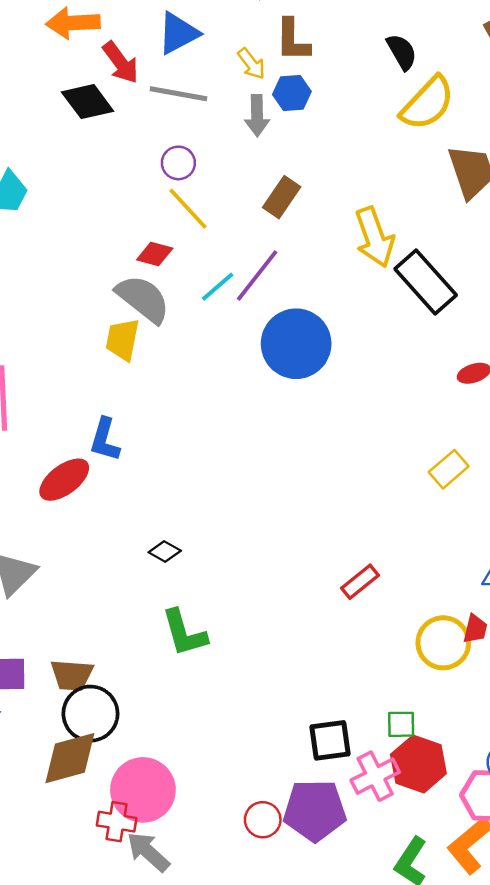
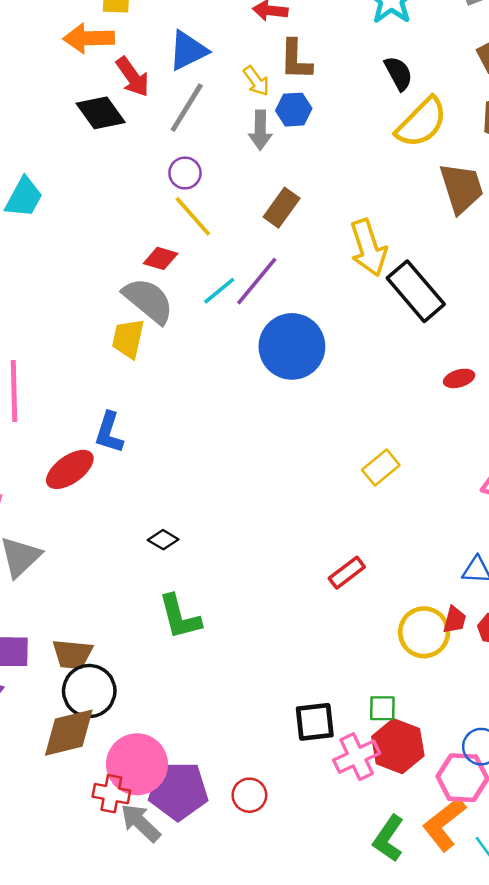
gray line: (179, 94) -> (187, 108), turned -70
yellow rectangle: (449, 469) -> (381, 468), moved
purple pentagon: (315, 810) -> (178, 791), moved

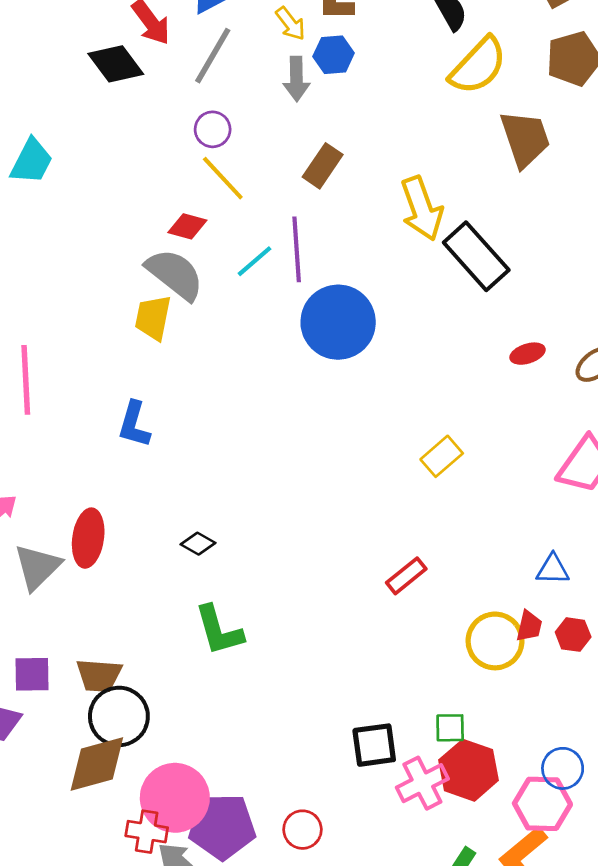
purple line: (257, 281) -> (297, 249), turned -42
red ellipse: (70, 469) -> (88, 538), moved, turned -45

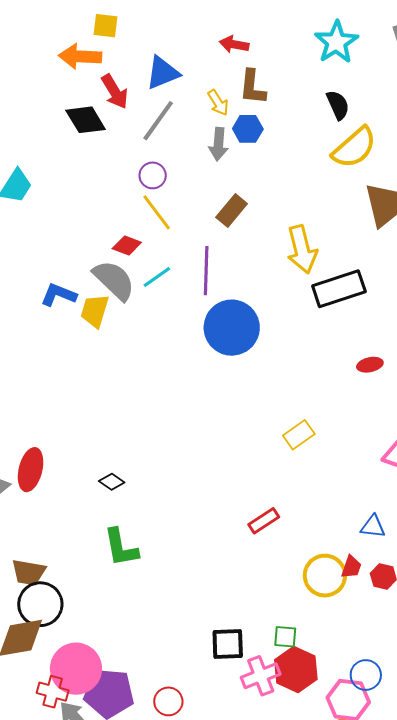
black rectangle: (476, 256) -> (339, 289), turned -72
cyan line: (255, 261) -> (157, 277), moved
blue L-shape: (134, 424) -> (59, 295), moved, turned 90

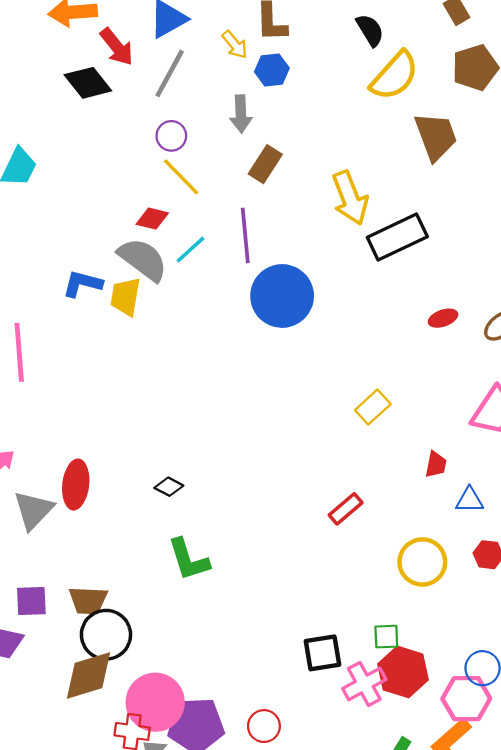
gray arrow: (218, 144) -> (241, 114), moved
red trapezoid: (351, 567) -> (436, 464), moved

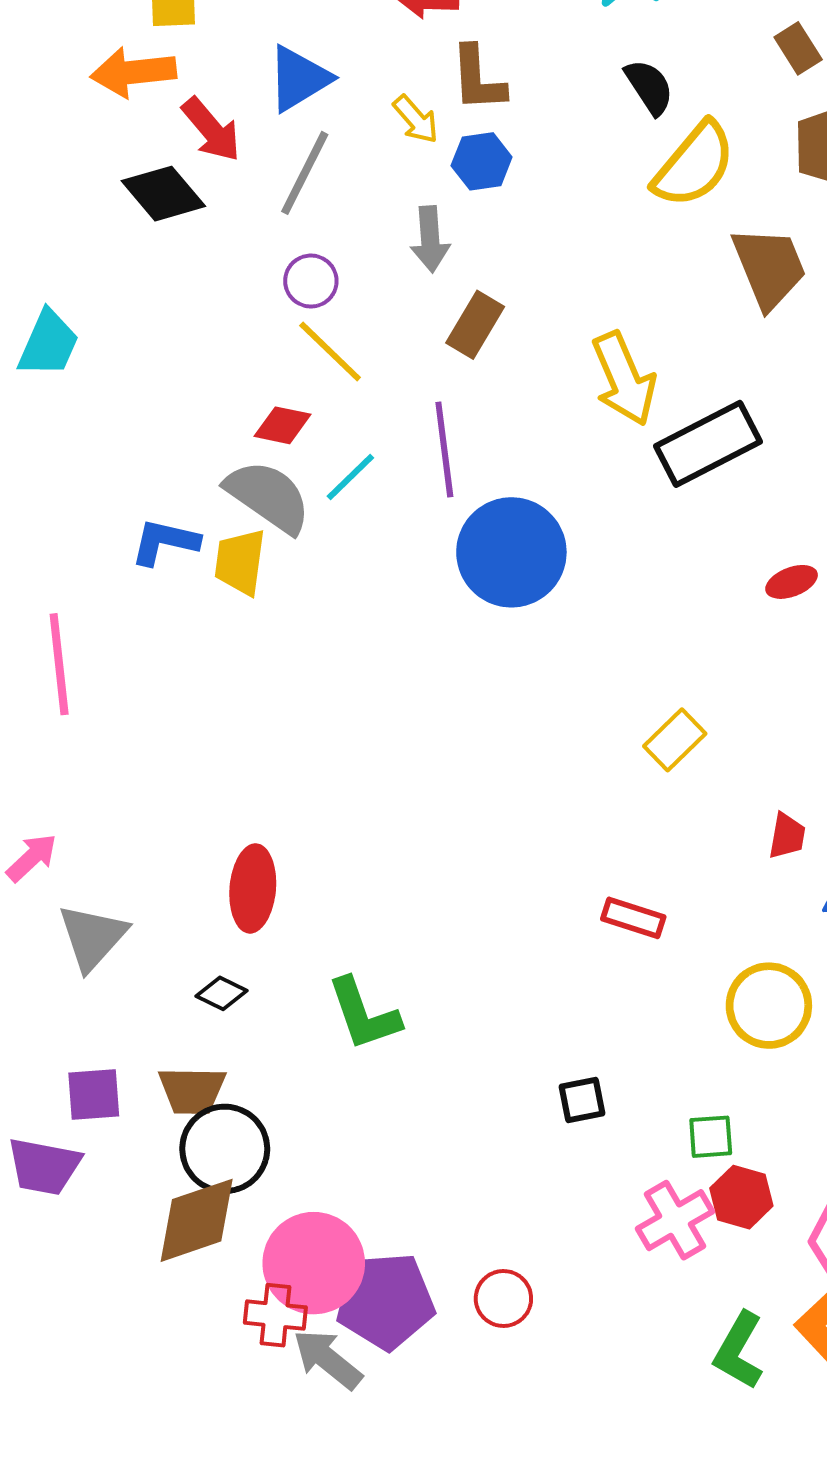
red ellipse: (76, 485) -> (253, 888), moved
black diamond: (169, 487) -> (221, 993), moved
red rectangle: (346, 509) -> (633, 918), turned 60
black square: (323, 653) -> (582, 1100), moved, size x0.7
red hexagon: (403, 672) -> (741, 1197), size x0.7

